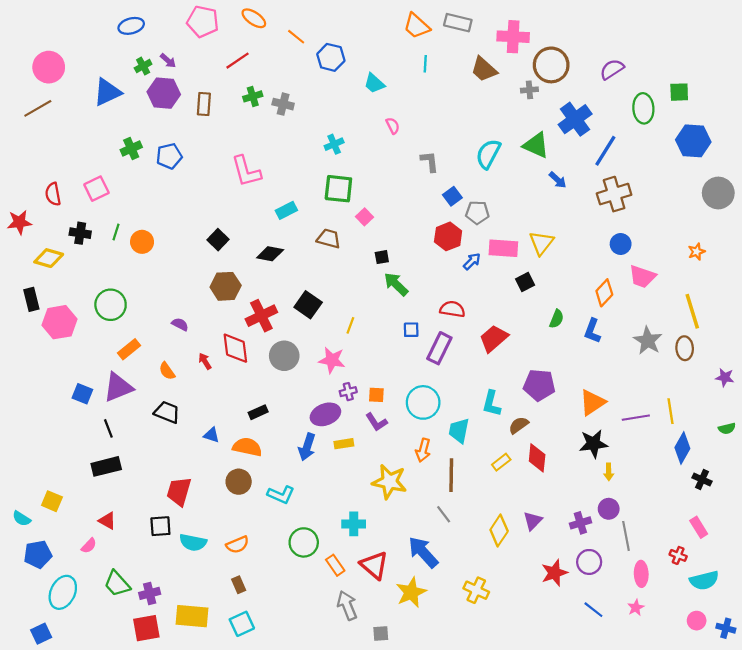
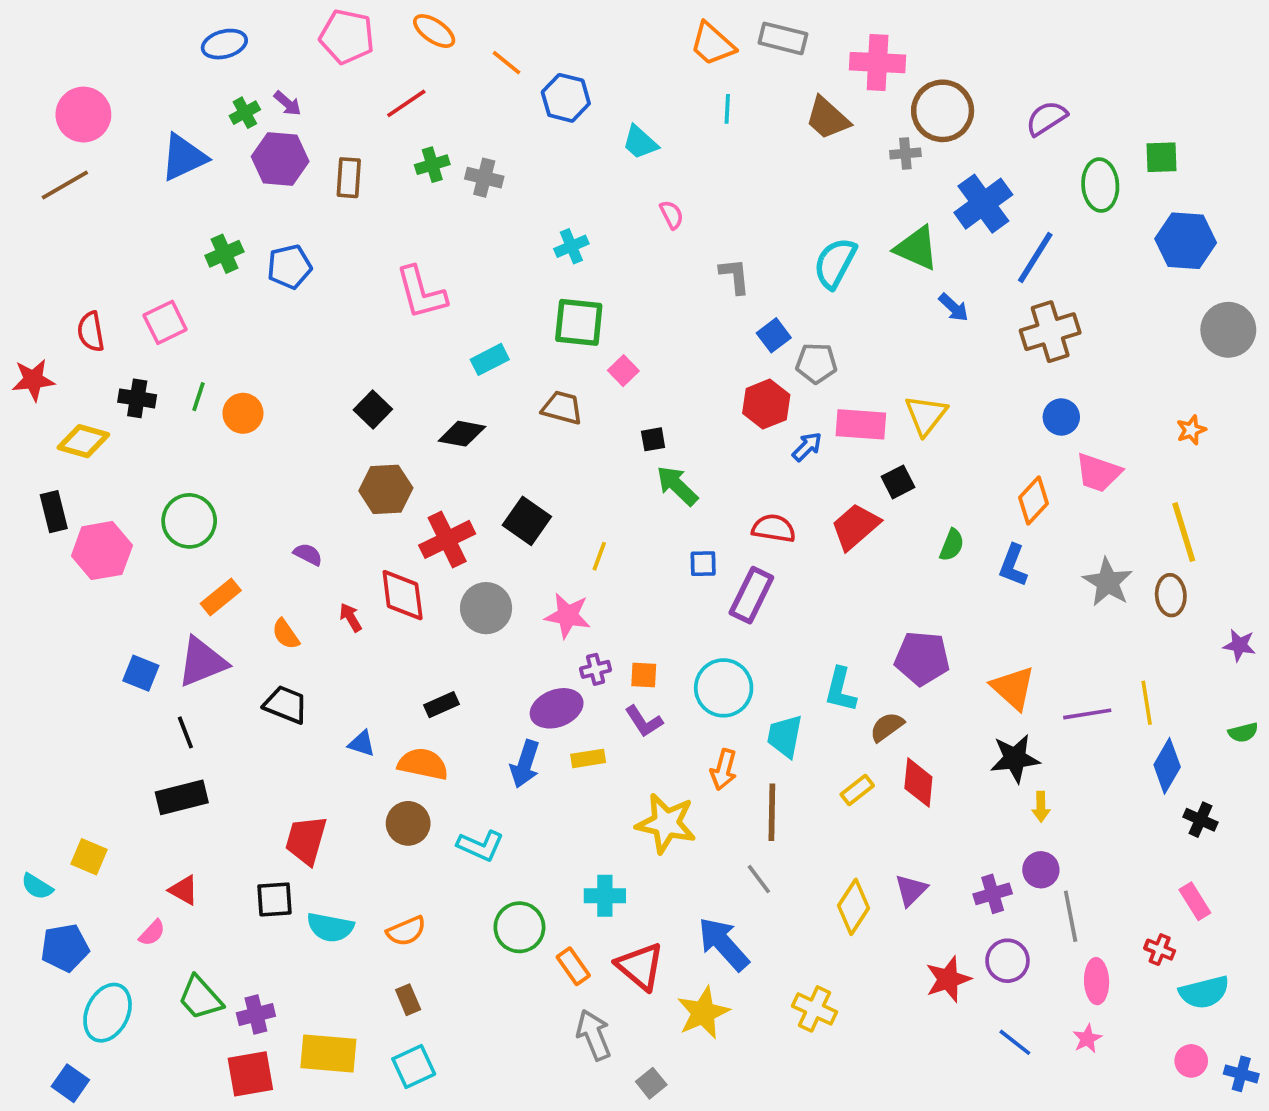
red trapezoid: (494, 338) -> (855, 526), moved
orange triangle: (592, 402) -> (1013, 688), turned -44
blue square: (41, 634) -> (70, 1083), turned -30
gray square: (381, 634) -> (651, 1083), turned -35

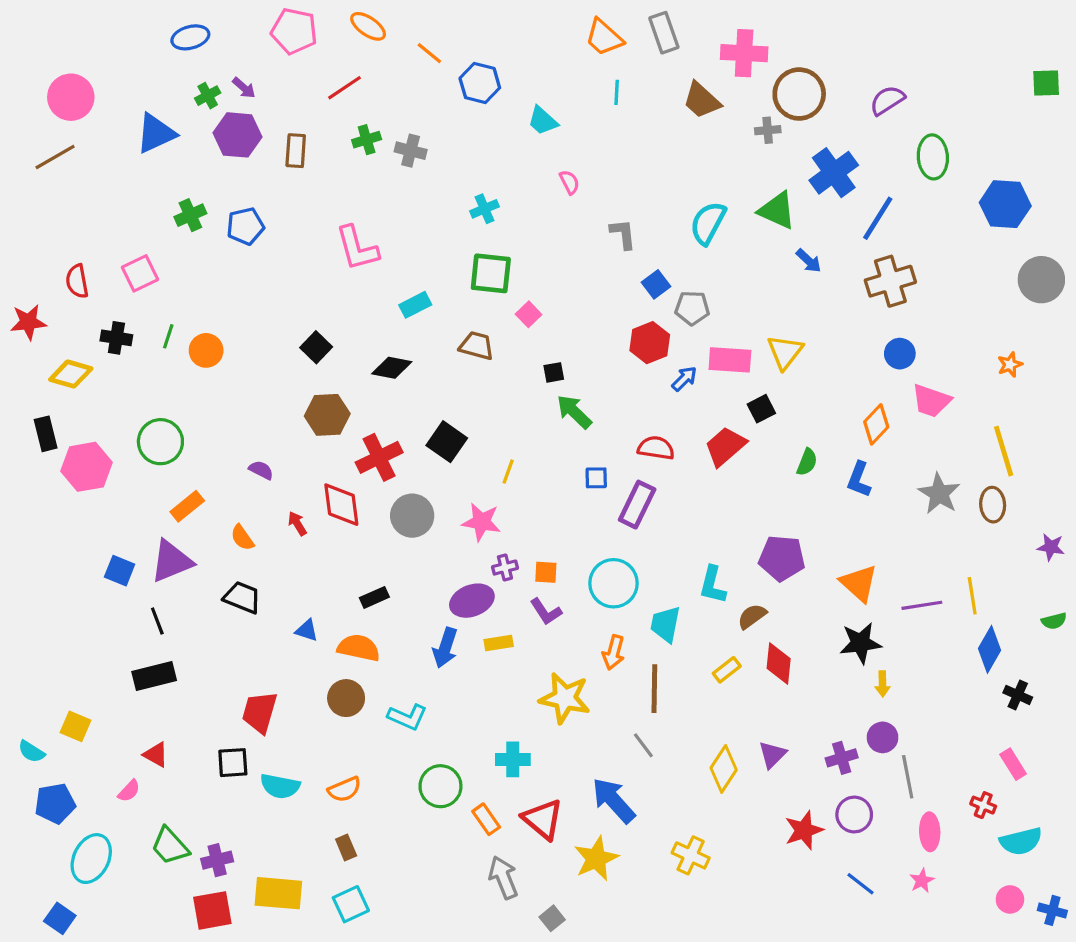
gray rectangle: (783, 38) -> (664, 33), turned 57
green square: (1161, 157) -> (1046, 83), moved

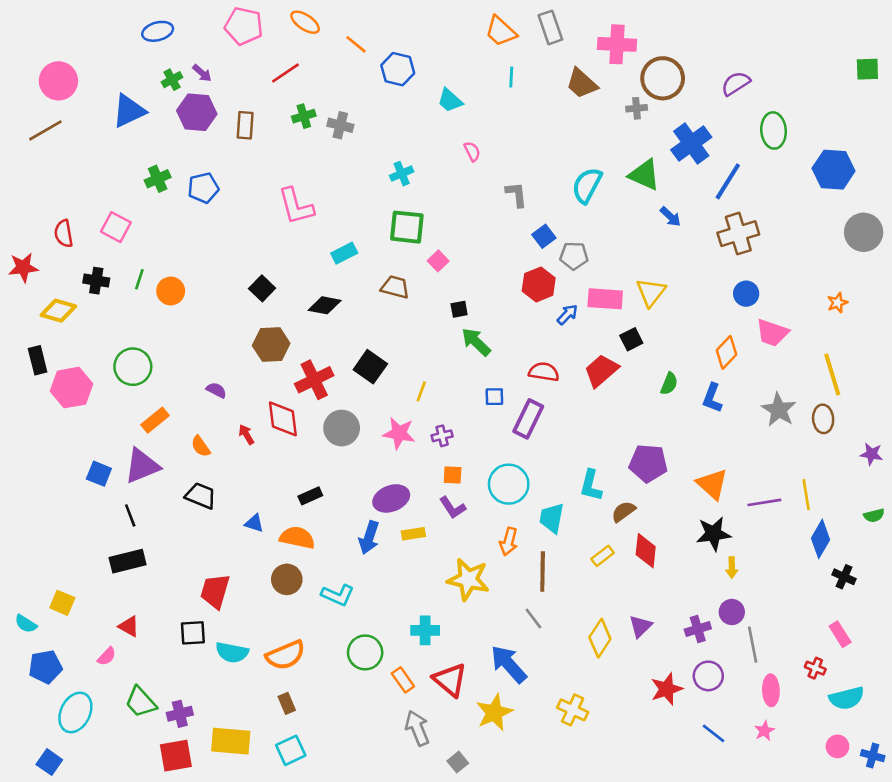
pink square: (140, 273) -> (116, 227), turned -36
purple cross: (505, 568) -> (442, 436), moved
orange semicircle: (345, 789) -> (285, 655), size x1.4

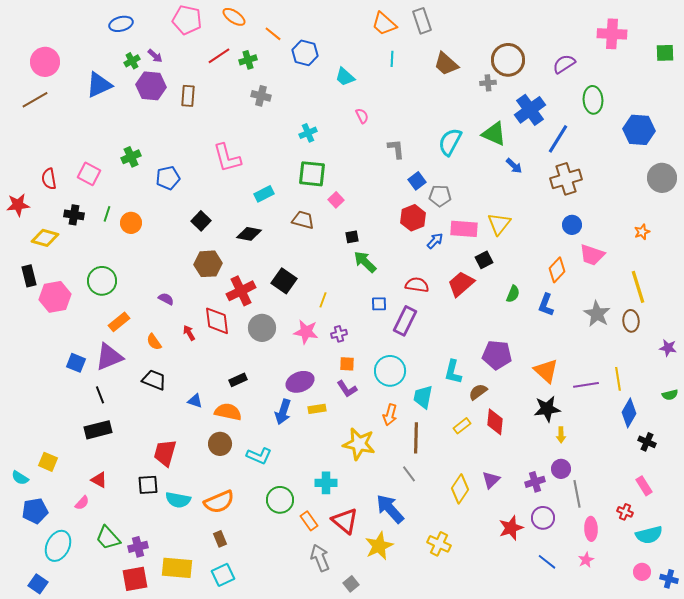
pink cross: (617, 44) -> (612, 34), moved
green cross: (304, 116) -> (248, 60), moved
green cross: (158, 179) -> (131, 157), moved
blue pentagon: (203, 188) -> (168, 178), moved

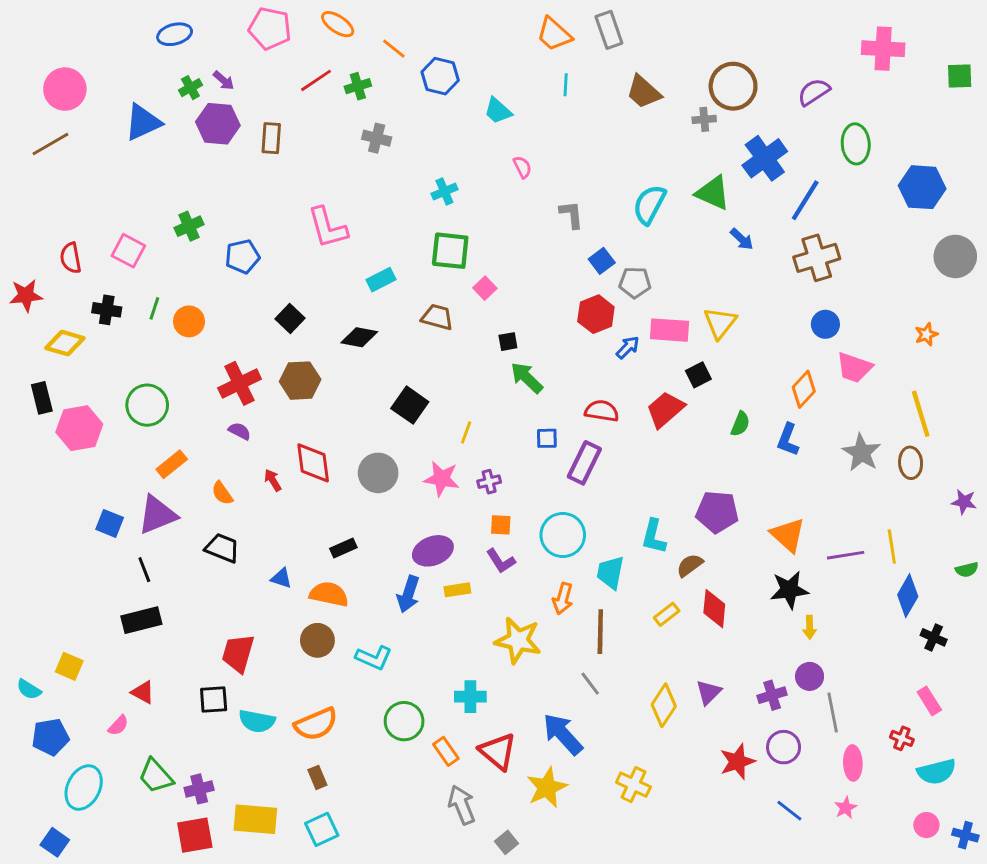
red cross: (241, 291) -> (240, 383), moved

